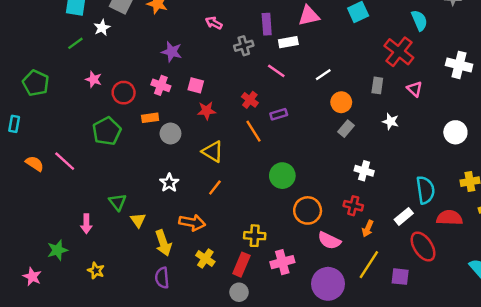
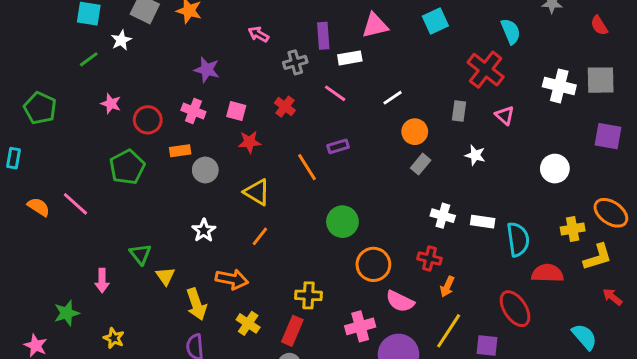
red cross: (250, 100) -> (285, 107), moved
white rectangle: (404, 216) -> (483, 222), moved, turned 48
pink cross: (282, 262) -> (360, 326), moved

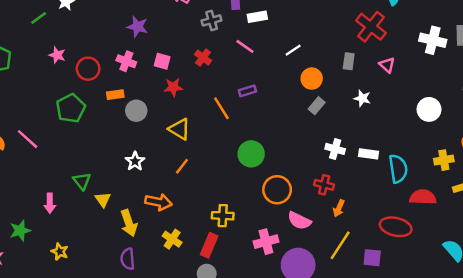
red ellipse: (515, 309) -> (396, 227), turned -44

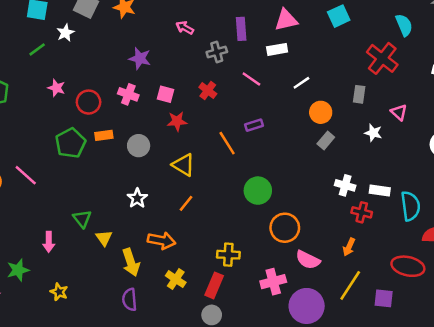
white rectangle: (257, 17) -> (277, 49), moved
pink triangle: (387, 65) -> (399, 112), moved
orange rectangle: (115, 95) -> (104, 135), moved
red cross: (324, 185) -> (362, 212), moved

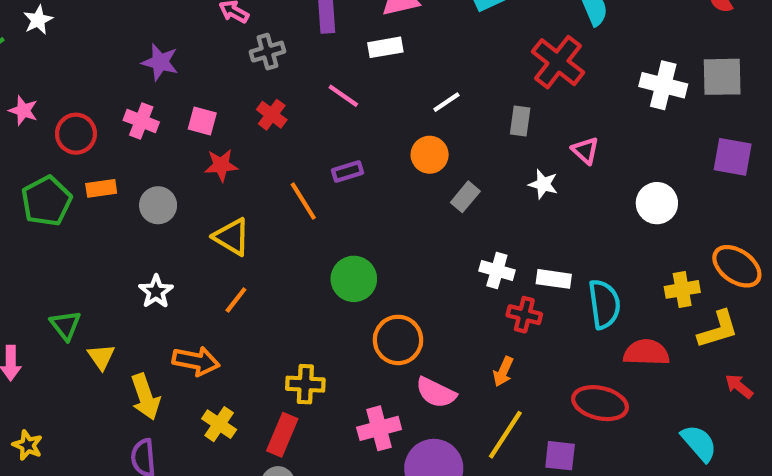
gray cross: (217, 52) -> (267, 52), moved
white line: (301, 83) -> (446, 102), moved
orange circle: (321, 112) -> (430, 155), moved

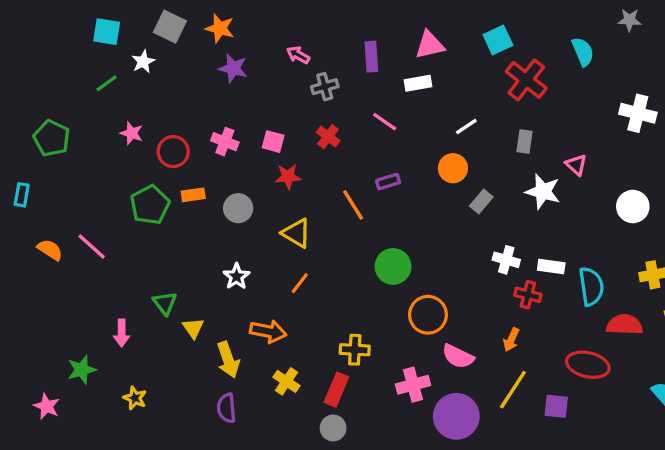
purple star: (160, 62) -> (233, 68), moved
red cross: (558, 62) -> (526, 80), moved
white star: (543, 184) -> (543, 192), size x1.5

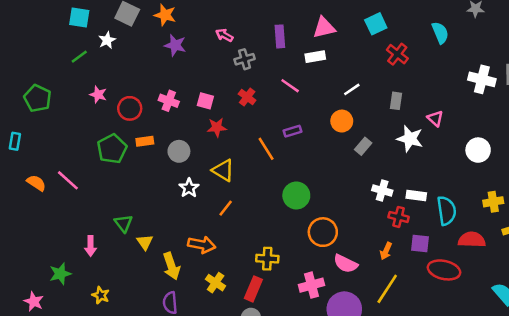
red cross: (526, 80) -> (397, 54), size x0.7
white star: (236, 276) -> (189, 188), moved
purple square: (556, 406) -> (420, 243), moved

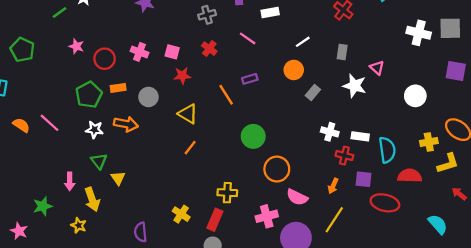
white star: (189, 188) -> (94, 130), moved, turned -30
orange arrow: (202, 245) -> (126, 124), moved
yellow arrow: (171, 266) -> (92, 199), moved

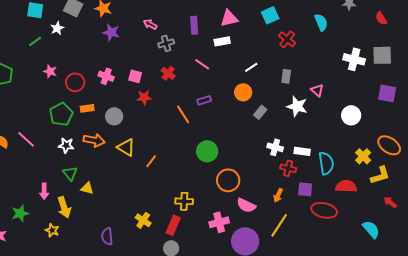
yellow triangle: (188, 114) -> (126, 147), moved
yellow cross: (429, 142) -> (363, 156), turned -35
yellow triangle: (118, 178) -> (87, 188), turned -40

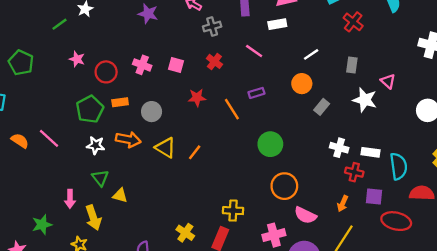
red star: (144, 97) -> (197, 98), moved
green circle: (207, 151) -> (270, 144), moved
orange line: (151, 161) -> (195, 152), moved

